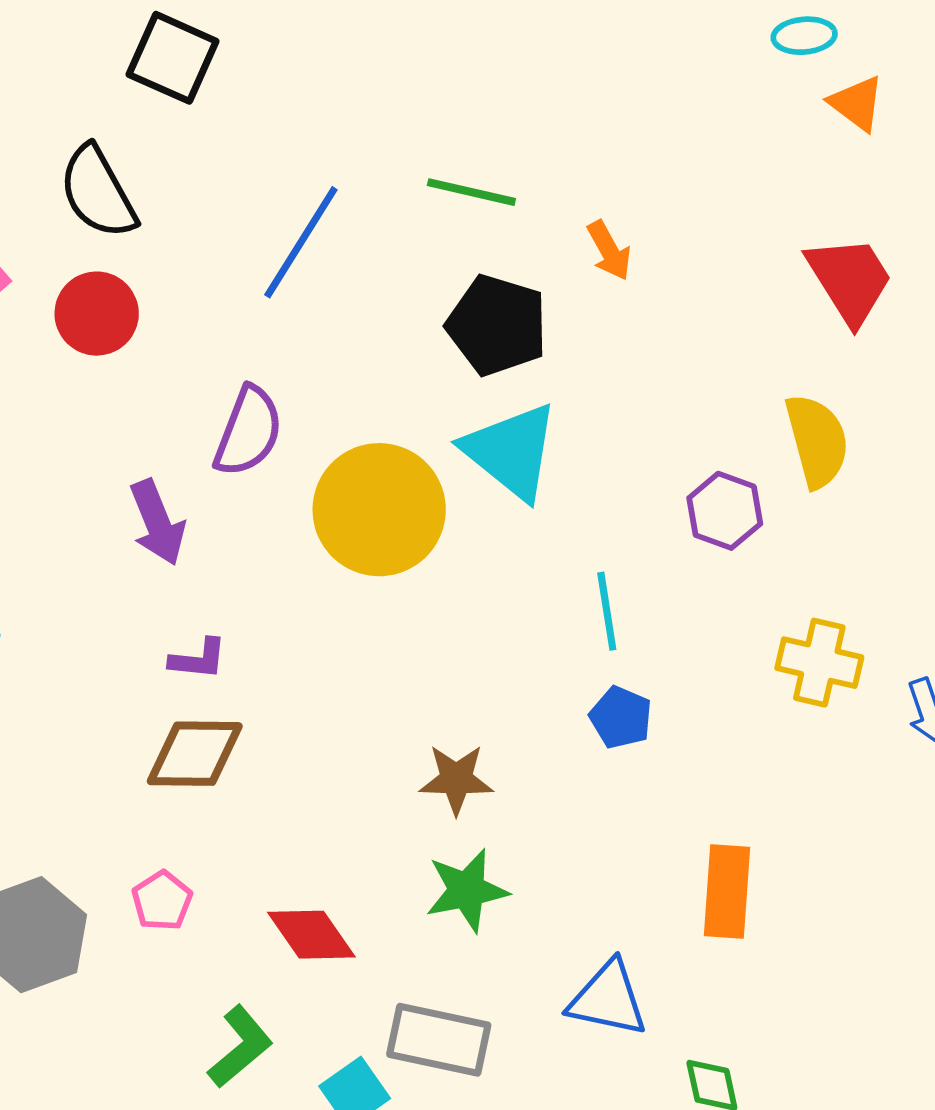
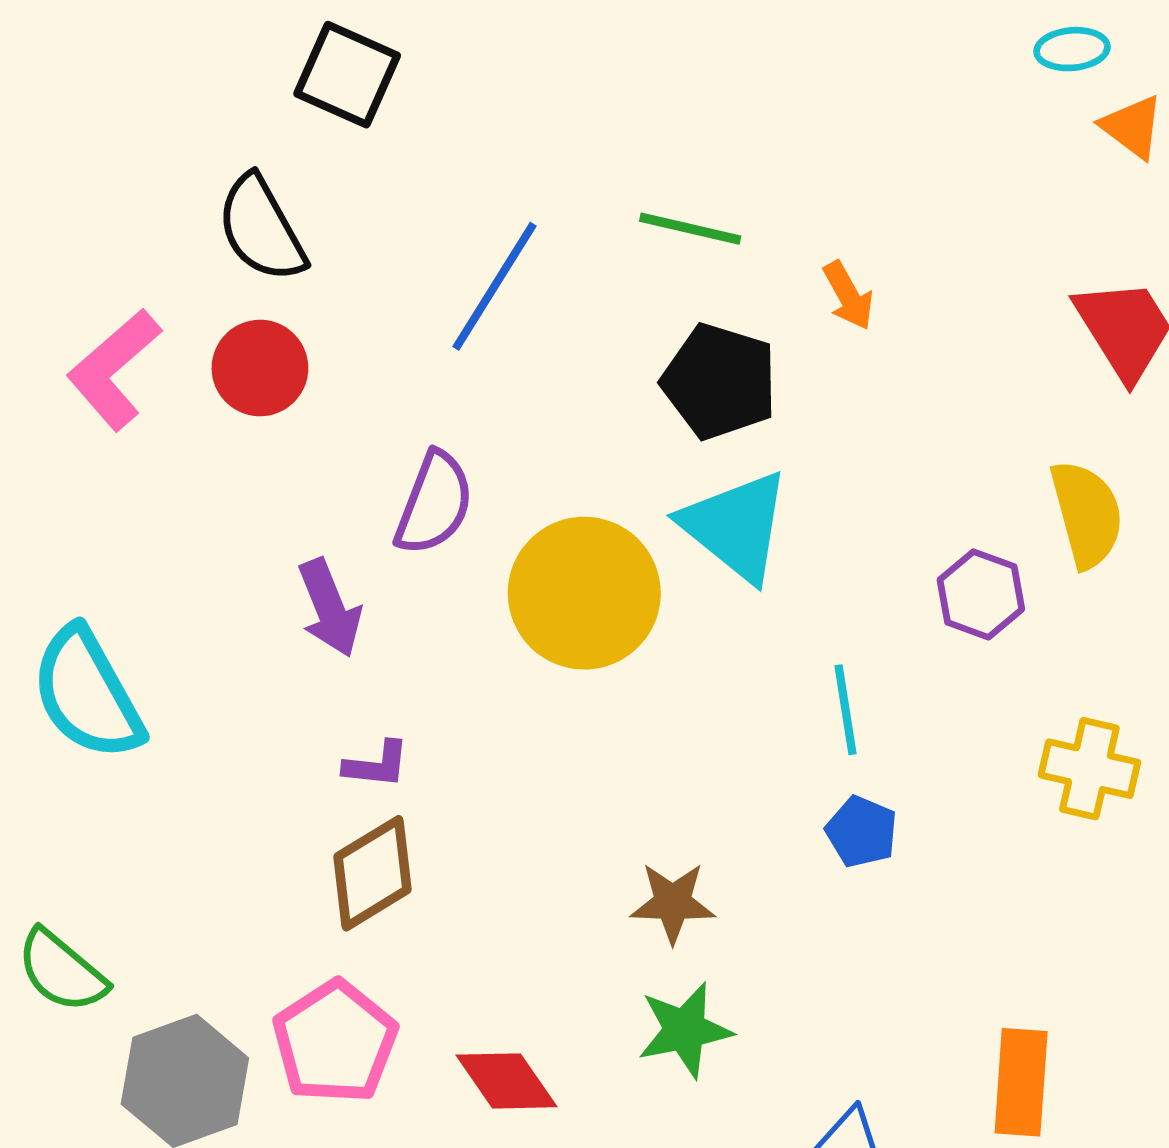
brown diamond: (195, 754) -> (373, 873), turned -32
orange rectangle: (727, 891) -> (1021, 1082), moved
pink pentagon: (162, 901) -> (335, 1042), size x1.8

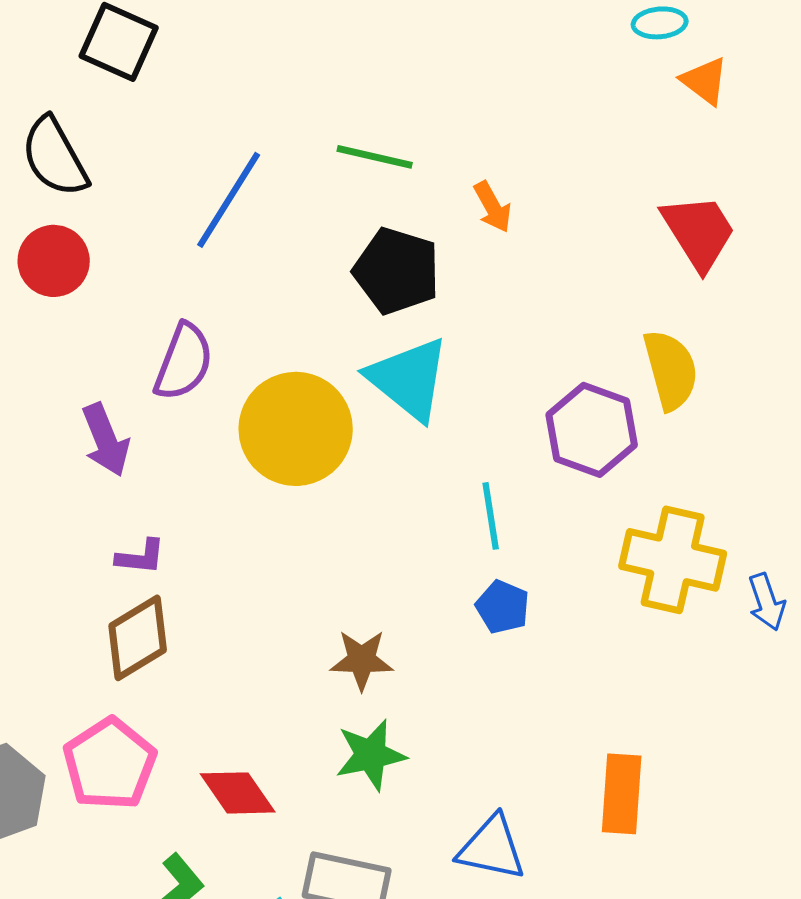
purple hexagon: (981, 594) -> (592, 430), size x1.4
yellow cross: (1089, 769) -> (673, 560), size x1.4

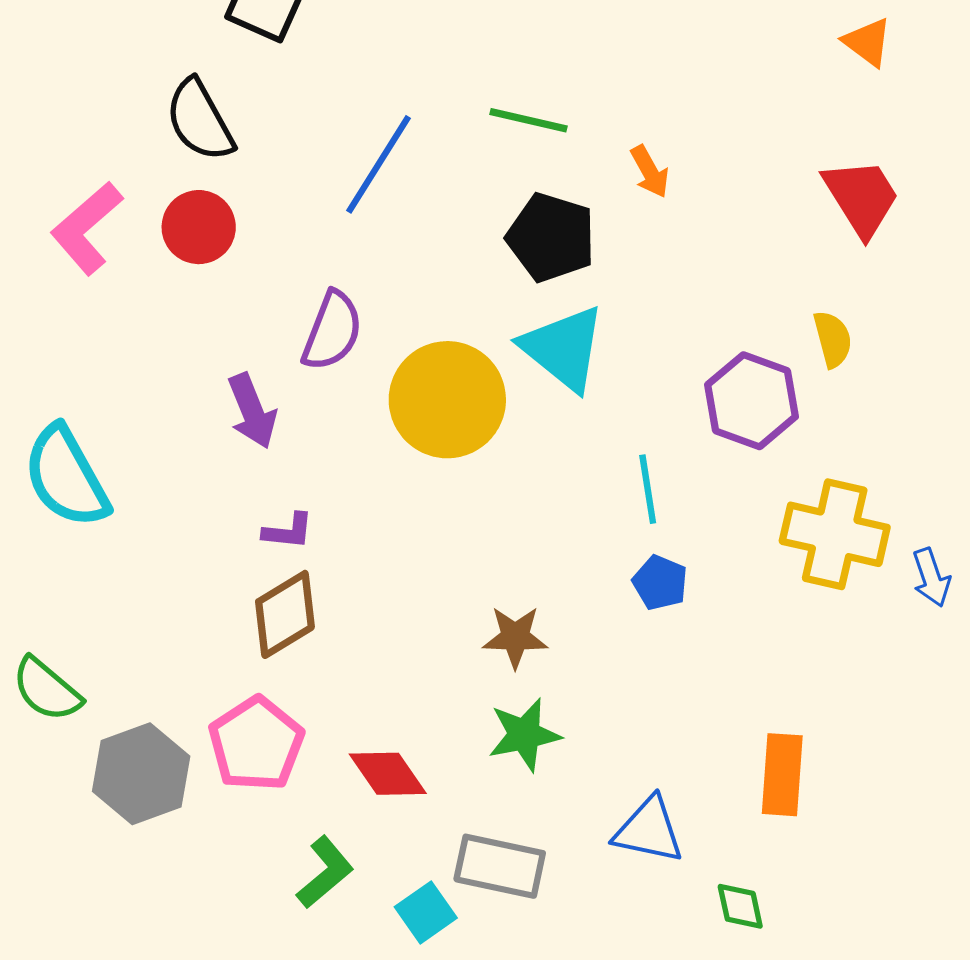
yellow semicircle: (671, 370) -> (833, 339), size x0.7

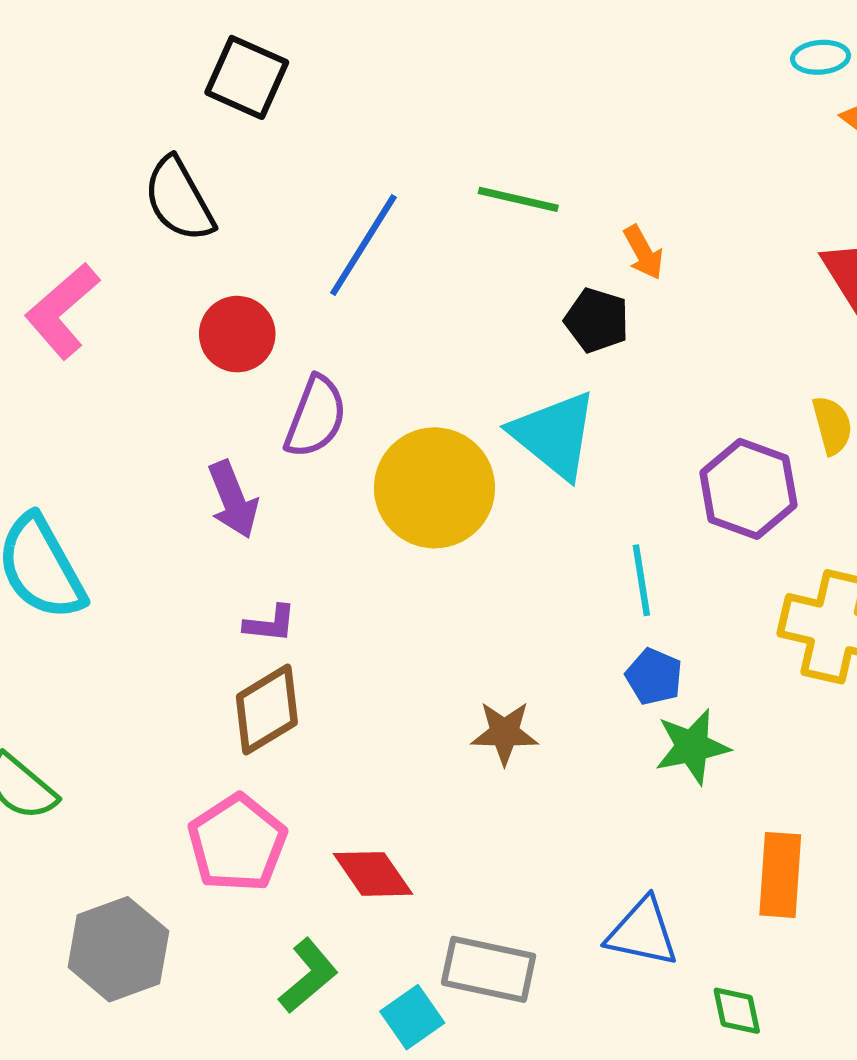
red circle: (199, 227) -> (237, 334), moved
black pentagon: (551, 237) -> (597, 320), moved, size x0.7
green star: (524, 735) -> (692, 747), moved
gray hexagon: (141, 774) -> (118, 949), moved

